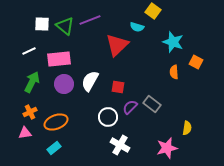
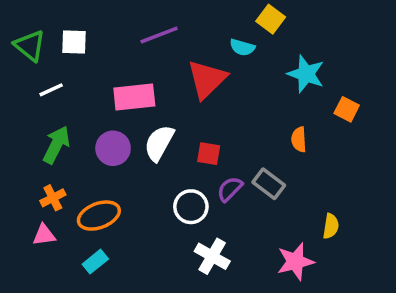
green triangle: (65, 26) -> (30, 46), moved
pink rectangle: (59, 59) -> (134, 97), moved
orange semicircle: (174, 72) -> (299, 139), moved

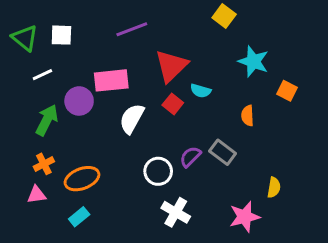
cyan semicircle: (242, 47) -> (201, 91), moved
purple circle: (113, 148) -> (79, 101), moved
red square: (209, 154) -> (173, 104), moved, turned 30

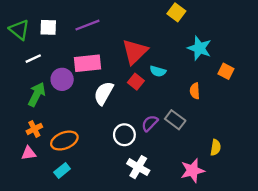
purple line: (132, 29) -> (87, 25), moved

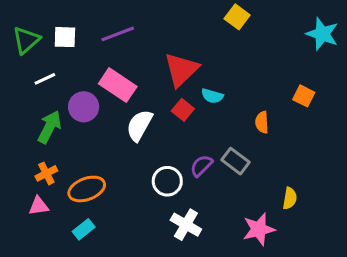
green triangle: (19, 30) -> (26, 40), turned 40
cyan star: (199, 48) -> (322, 34), moved
pink rectangle: (87, 63) -> (118, 85), turned 40

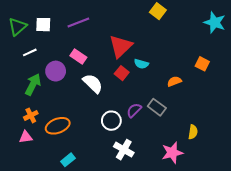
pink rectangle: (118, 85) -> (78, 57), size x0.7
orange semicircle: (262, 122) -> (174, 81), turned 72
white semicircle: (139, 125) -> (93, 83), turned 105
cyan rectangle: (84, 229) -> (68, 160), moved

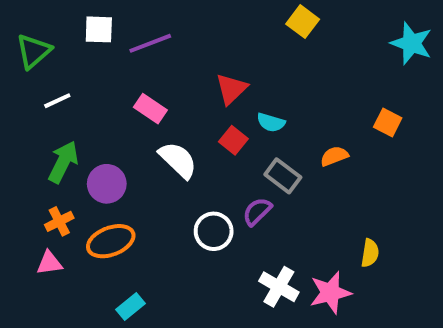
white square: (43, 25) -> (99, 29), moved
red triangle: (121, 46) -> (231, 89), size x0.7
purple circle: (56, 71) -> (107, 184), moved
gray rectangle: (157, 107) -> (283, 176), moved
white cross: (124, 150) -> (279, 287), moved

